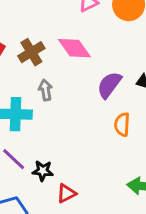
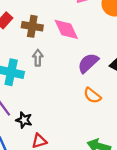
brown cross: (31, 52) -> (32, 26), turned 30
orange semicircle: (122, 124) -> (92, 95), turned -66

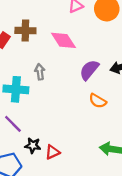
brown cross: (32, 26) -> (25, 31), moved
black star: (24, 120) -> (33, 145), moved

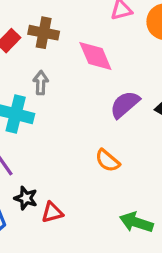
gray arrow: (40, 72) -> (41, 83), moved
orange semicircle: (98, 101) -> (107, 161), moved

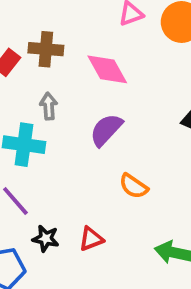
purple semicircle: (125, 104) -> (106, 130), moved
red triangle: (52, 212) -> (91, 239), moved

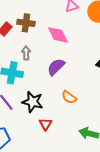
black star: (46, 238) -> (33, 102), moved, size x1.5
red triangle: (91, 239) -> (45, 124), turned -40

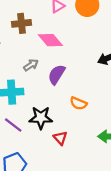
brown cross: (26, 23) -> (22, 23), moved
gray arrow: (26, 53) -> (31, 65), moved, turned 72

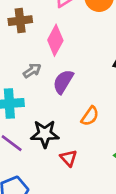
pink diamond: (50, 40) -> (55, 40), turned 70
orange semicircle: (78, 103) -> (90, 116), turned -77

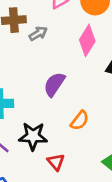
pink diamond: (55, 40) -> (87, 40), moved
gray arrow: (32, 71) -> (38, 34), moved

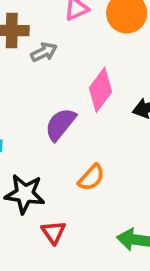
pink diamond: (87, 40) -> (101, 90), moved

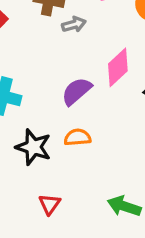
orange semicircle: (91, 177) -> (77, 137), moved, turned -148
red triangle: (54, 232) -> (50, 204), moved

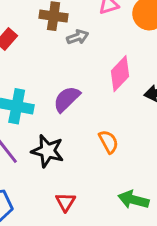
purple semicircle: (77, 91) -> (67, 99), moved
orange semicircle: (77, 137) -> (109, 142), moved, turned 70

